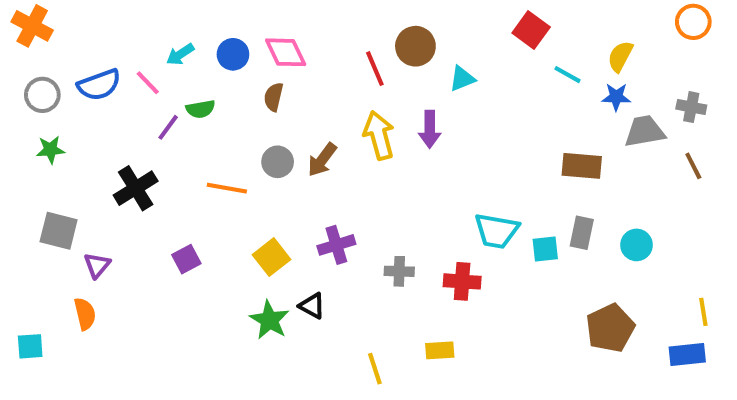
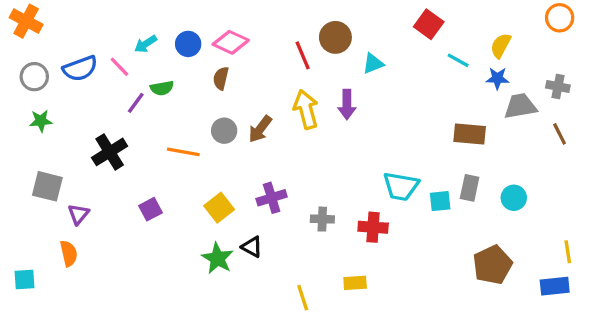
pink diamond: (286, 52) -> (231, 42), turned -40

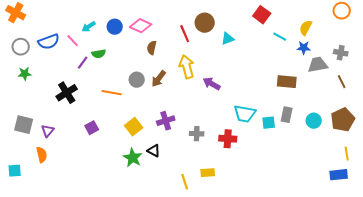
brown semicircle: (221, 78) -> (152, 48), moved
purple arrow: (347, 104) -> (212, 84), moved, turned 120
gray square: (47, 186) -> (24, 125), moved
brown pentagon: (492, 265) -> (343, 120), moved
yellow rectangle: (355, 283) -> (208, 173), moved

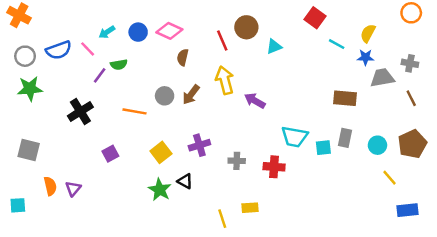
green star: (25, 74) -> (30, 89), size x1.5
purple triangle: (48, 131) -> (73, 188), moved
yellow line: (347, 154) -> (390, 178), moved, turned -32

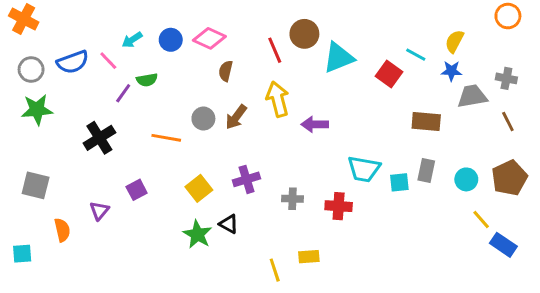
red square: (315, 18) -> (389, 74), moved
cyan triangle: (274, 47) -> (339, 58), size x1.6
purple arrow: (255, 101) -> (315, 124), turned -30
purple triangle: (73, 188) -> (99, 211), moved
blue rectangle: (408, 210) -> (503, 245), moved, turned 40

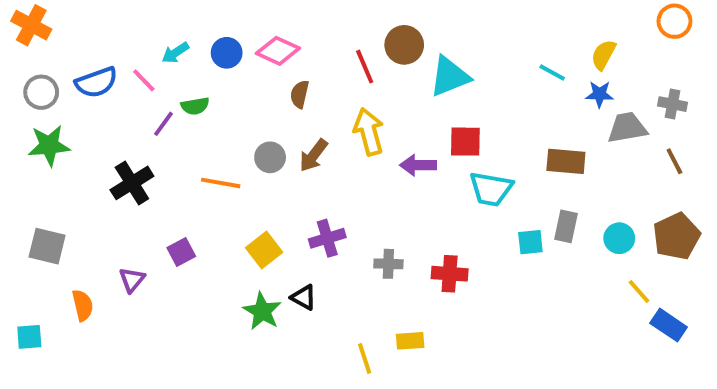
red square: (389, 74) -> (465, 142), moved, turned -35
cyan trapezoid: (364, 169) -> (491, 189), moved

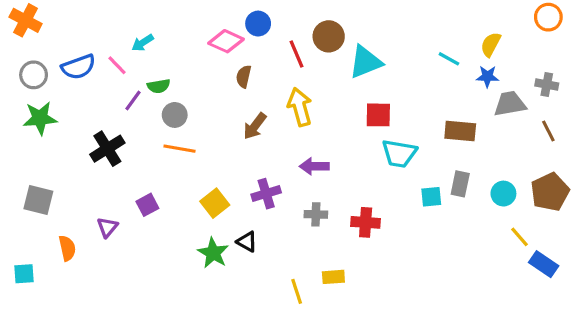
blue circle: (227, 53) -> (258, 24), moved
gray circle: (270, 157) -> (175, 115), moved
purple arrow: (418, 165) -> (314, 166), moved

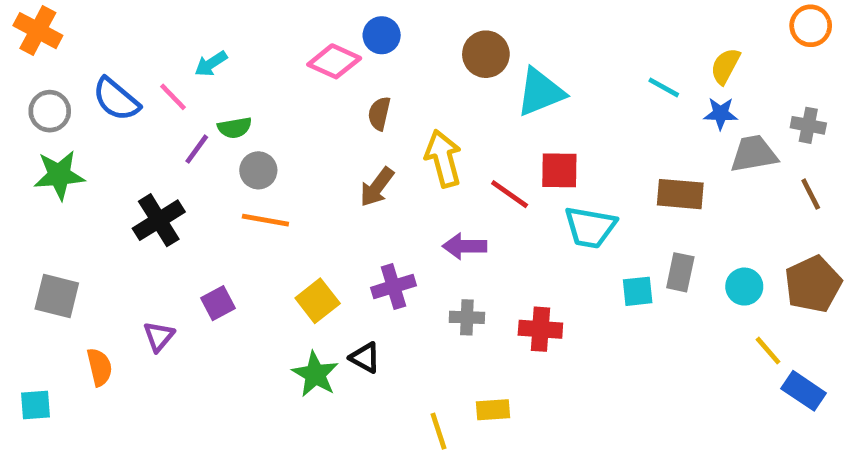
red line: (297, 54) -> (510, 194), moved, turned -32
blue semicircle: (78, 67) -> (116, 99), turned 60
brown semicircle: (244, 76) -> (379, 113), moved

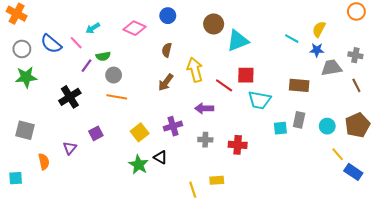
pink diamond: (334, 61) -> (134, 28), moved

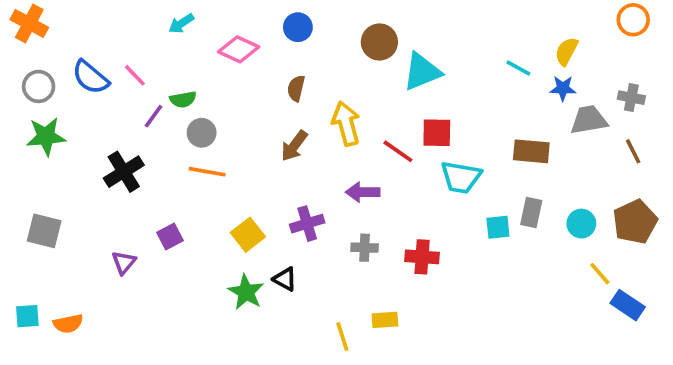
cyan arrow: (93, 28) -> (181, 23), moved
orange semicircle: (44, 162) -> (68, 324), moved, turned 91

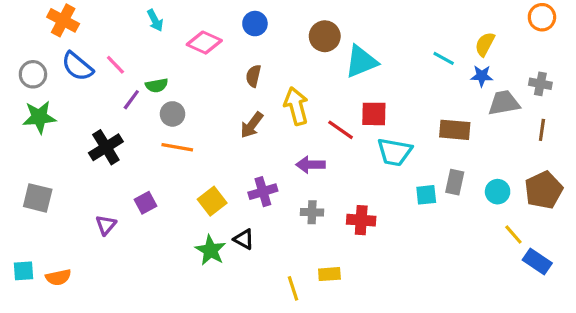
orange cross: (29, 23) -> (63, 20), moved
cyan arrow: (181, 23) -> (155, 20), turned -85
brown line: (633, 151) -> (542, 130), turned 35

